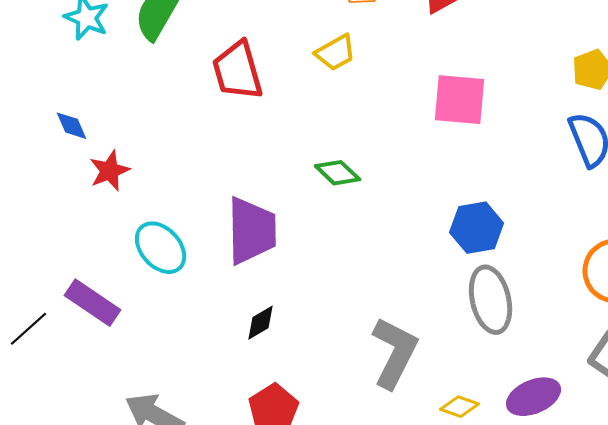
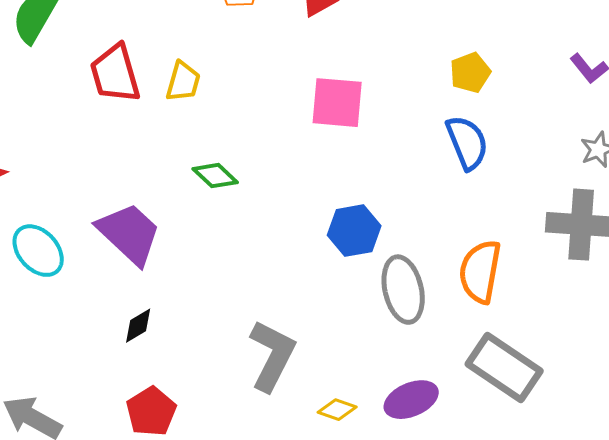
yellow trapezoid: (336, 53) -> (183, 82), moved, turned -45
purple trapezoid: (252, 231) -> (129, 234), turned -46
gray ellipse: (491, 300) -> (403, 290), moved

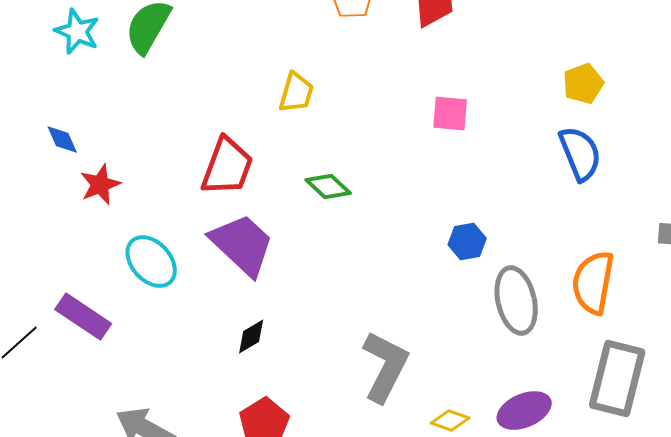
red trapezoid: (115, 74) -> (227, 167), moved, turned -144
pink square: (337, 103) -> (450, 114), size x0.7
blue hexagon: (354, 231) -> (467, 242), size x0.7
gray rectangle: (504, 368) -> (617, 379), turned 70

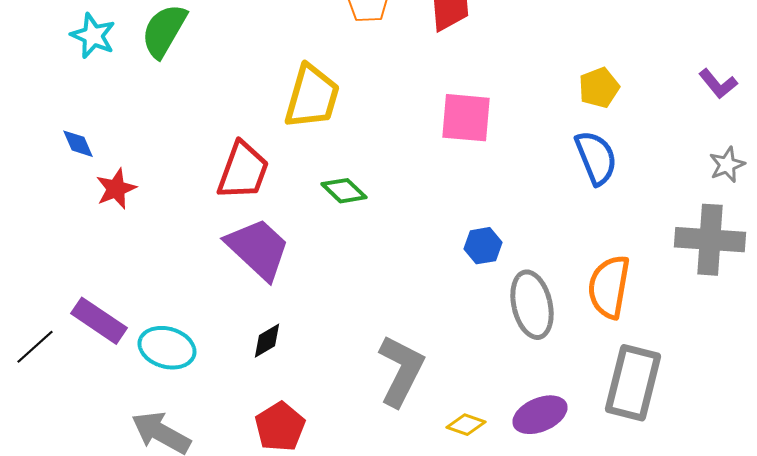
yellow trapezoid: (296, 93) -> (312, 97), size x1.6
pink square: (450, 114) -> (466, 118), size x1.4
cyan ellipse: (151, 262) -> (167, 348), moved, turned -32

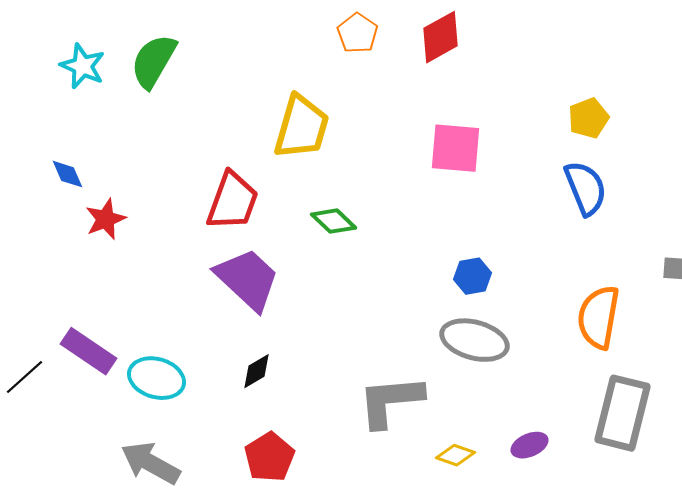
gray ellipse: (532, 305) -> (474, 340), moved, turned -62
gray L-shape: (401, 371) -> (390, 401), turned -122
purple ellipse: (540, 415) -> (530, 445), size x0.7

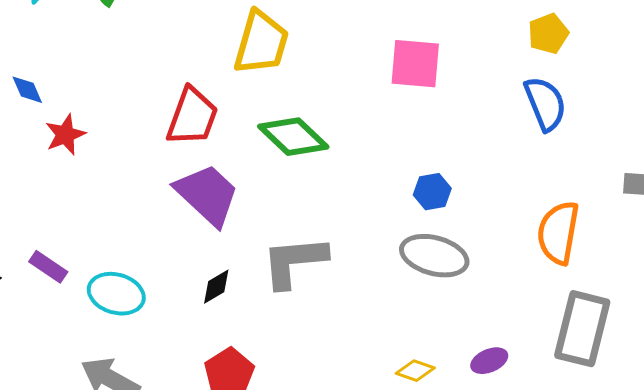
green diamond: (334, 221) -> (293, 137), size x1.5
purple rectangle: (88, 351) -> (48, 267), size x0.7
gray L-shape: (390, 401) -> (294, 262), moved

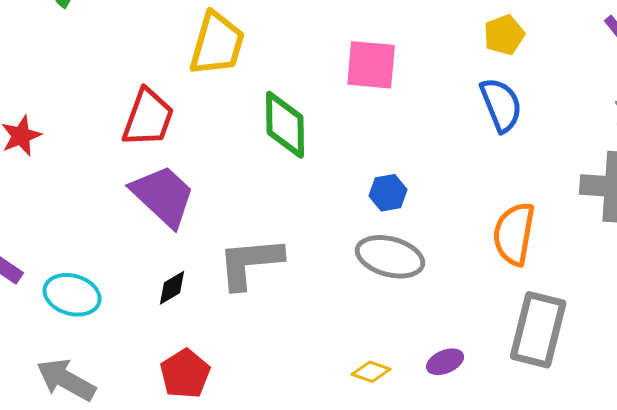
green diamond: (293, 137) -> (285, 125), moved, turned 46

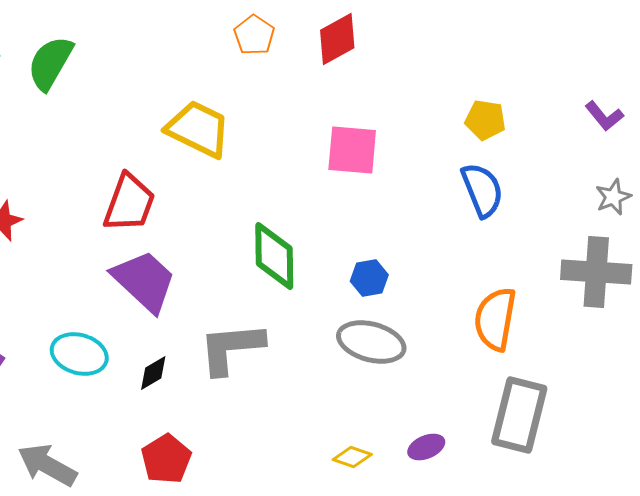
yellow pentagon: (504, 35) -> (485, 120), turned 30
yellow trapezoid: (217, 44) -> (198, 129), turned -80
green diamond: (285, 125) -> (274, 256), moved
cyan ellipse: (72, 295) -> (79, 354), moved

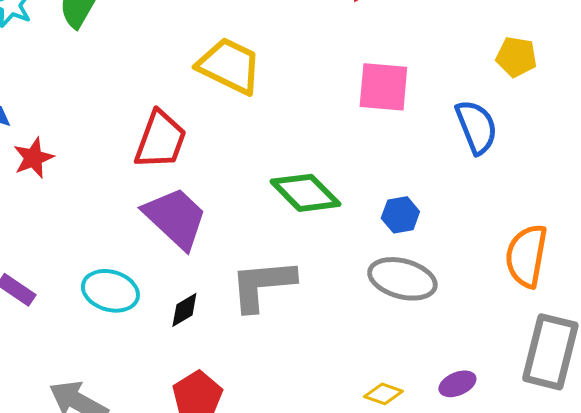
blue semicircle: (482, 190) -> (476, 127), moved
green diamond: (274, 256) -> (305, 193), turned -44

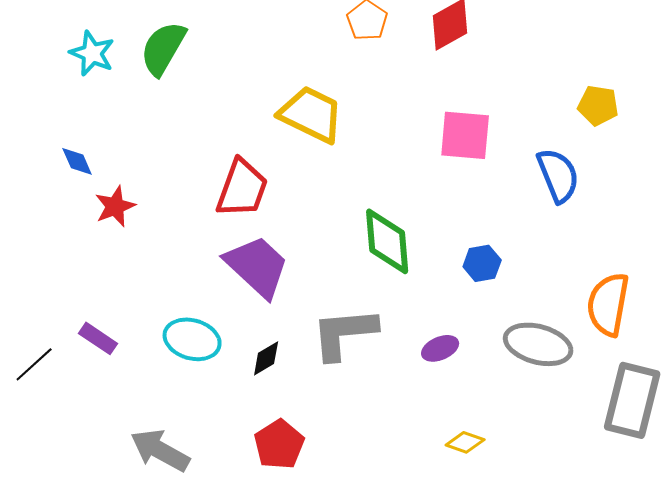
green diamond: (305, 193) -> (387, 241), turned 40
gray ellipse: (402, 279) -> (538, 344), moved
purple ellipse: (457, 384) -> (440, 348), moved

